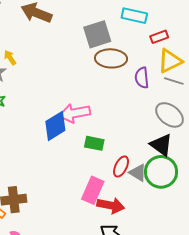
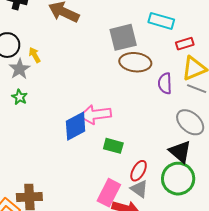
gray triangle: (138, 173) -> (139, 189), moved

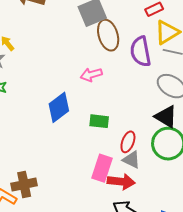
brown ellipse: (135, 62) -> (108, 35), turned 76
purple semicircle: (165, 83) -> (141, 52), size x1.4
pink arrow: (95, 114) -> (91, 75), moved, size x0.7

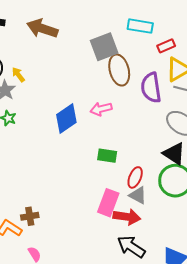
blue diamond: (59, 107) -> (66, 118), moved
brown cross: (24, 185) -> (30, 216), size x0.7

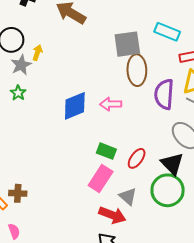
yellow arrow: (18, 75) -> (37, 53), turned 42
red ellipse: (135, 177) -> (137, 158), moved
pink rectangle: (108, 203) -> (101, 178), moved

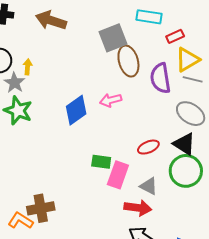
green star: (18, 93) -> (18, 110), size x1.8
green rectangle: (106, 151) -> (101, 162), moved
red ellipse: (137, 158) -> (148, 147), turned 45
brown cross: (18, 193) -> (41, 208), size x1.5

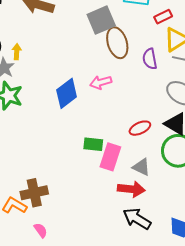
purple semicircle: (160, 78) -> (150, 59), size x0.7

